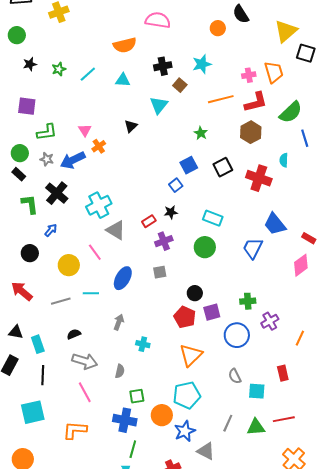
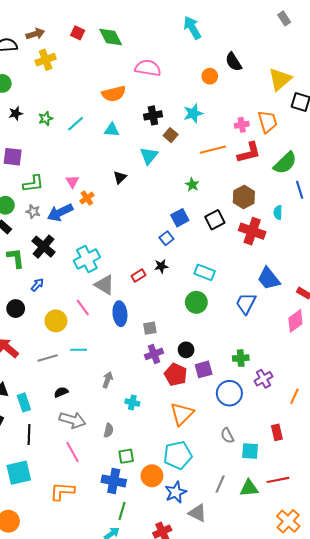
brown hexagon: (251, 132) -> (244, 197), moved
purple cross: (164, 241) -> (154, 354), moved
blue ellipse: (123, 278) -> (120, 314), moved, turned -35

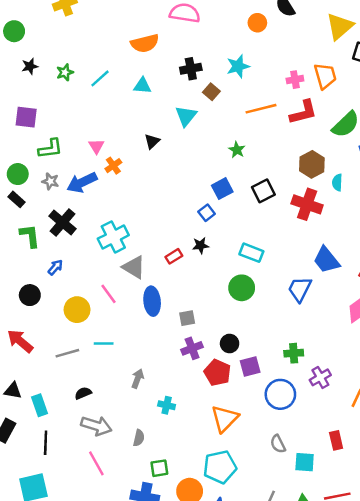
brown hexagon: (244, 197) -> (312, 164), moved

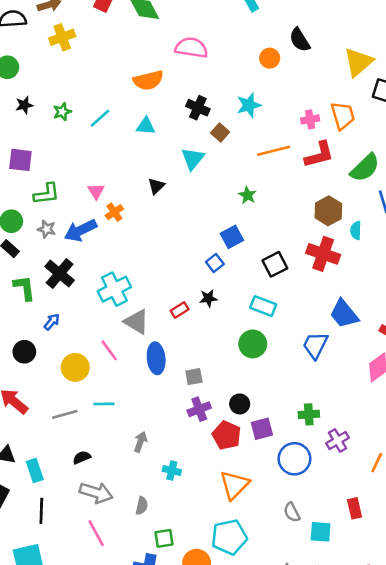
black cross: (191, 69) -> (198, 108), turned 35
black square: (263, 191) -> (275, 264), moved

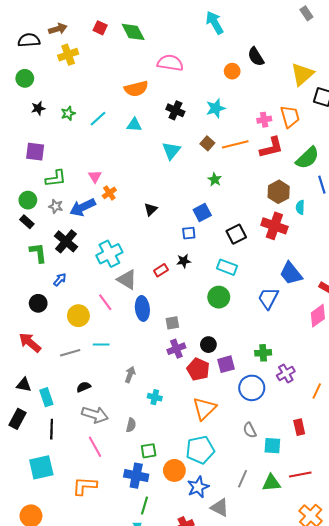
brown square: (220, 133) -> (207, 143), moved
black triangle: (156, 186) -> (151, 209), moved
blue square: (215, 263) -> (189, 233), turned 32

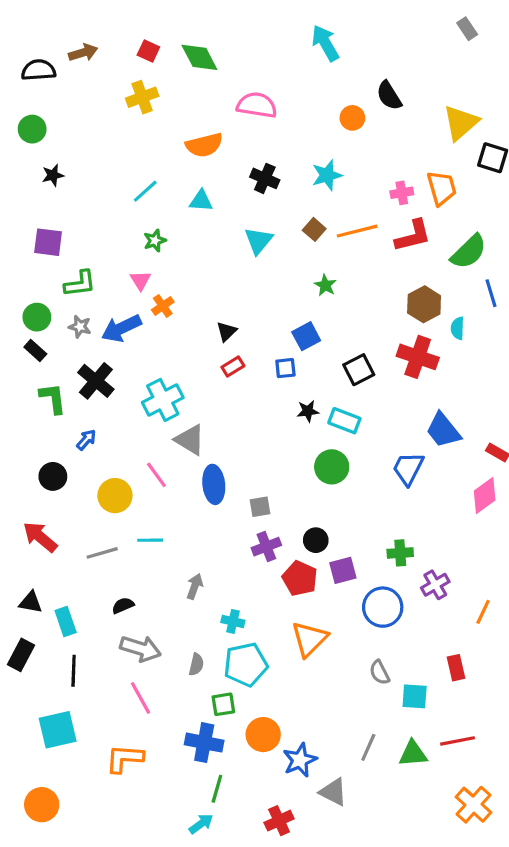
yellow cross: (68, 55) -> (142, 97), moved
green star: (68, 113) -> (155, 241), moved
black star: (184, 261) -> (308, 411), moved
red rectangle: (161, 270) -> (233, 366), moved
cyan pentagon: (200, 450) -> (246, 664), moved

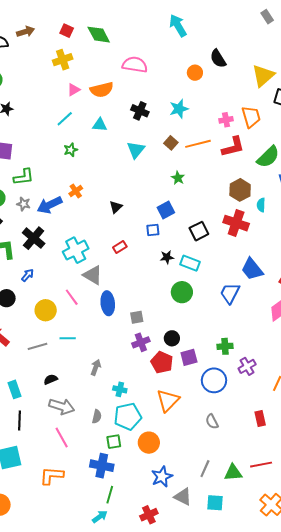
pink triangle: (140, 280) -> (74, 90), moved, turned 32
red rectangle: (233, 366) -> (120, 247), moved
cyan square: (415, 696) -> (215, 503), moved
orange circle: (263, 735) -> (149, 443), moved

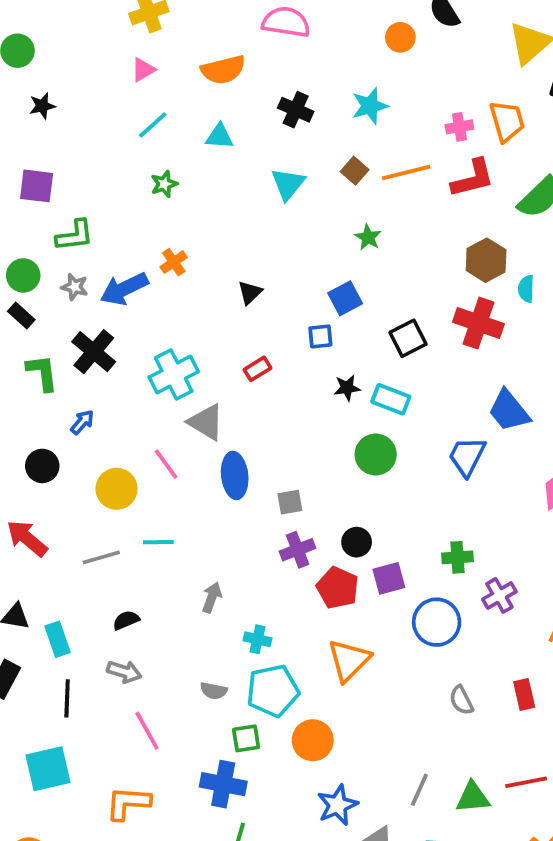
pink triangle: (74, 90) -> (143, 70), moved
gray arrow: (62, 406) -> (124, 672), moved, size x0.7
gray semicircle: (97, 416) -> (214, 691), turned 88
gray semicircle: (212, 422) -> (461, 700), moved

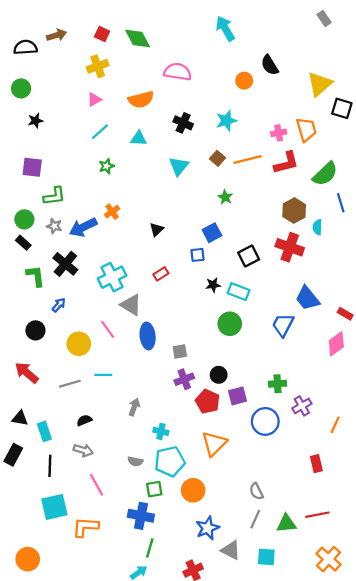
gray semicircle: (461, 700) -> (256, 491), moved
cyan square: (48, 769) -> (54, 507), moved

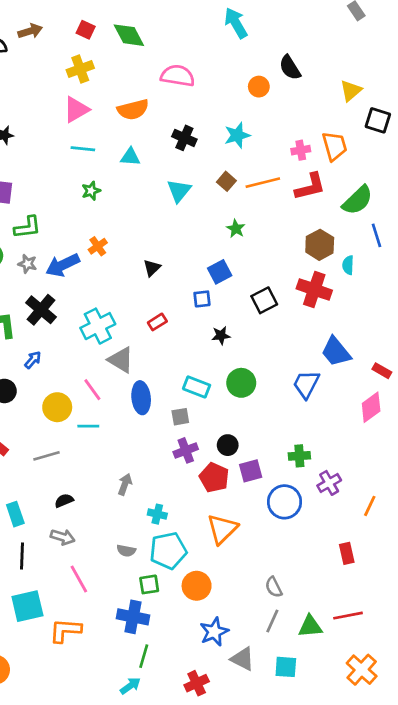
yellow triangle: (320, 84) -> (351, 91), size x0.7
pink triangle: (94, 100) -> (76, 110), size x1.5
cyan line: (100, 132) -> (83, 149), turned 48
cyan rectangle: (239, 292) -> (197, 387), moved
cyan line: (103, 375) -> (88, 426), moved

